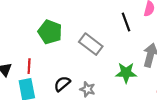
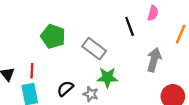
green star: (126, 73) -> (107, 77), moved

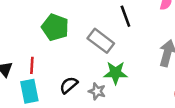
black line: (130, 26) -> (125, 16), moved

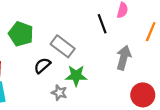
black line: (125, 16) -> (102, 24), moved
black semicircle: (69, 85) -> (42, 66), moved

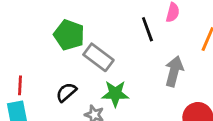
green pentagon: (21, 34) -> (69, 35), moved
black semicircle: (42, 66) -> (66, 92), moved

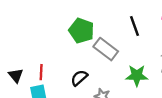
black line: (147, 29) -> (134, 26), moved
green star: (115, 94) -> (137, 76), moved

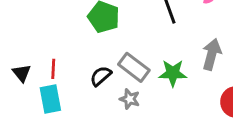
gray rectangle: (106, 49) -> (134, 67), moved

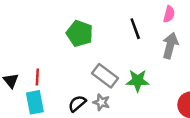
gray arrow: (212, 54) -> (170, 46), moved
black semicircle: (101, 76) -> (77, 104), moved

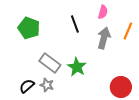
green star: (138, 81) -> (77, 67), turned 30

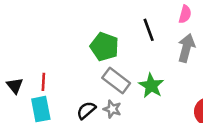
green pentagon: (29, 28) -> (104, 47), moved

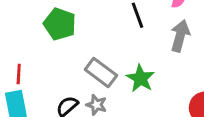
green pentagon: (104, 47) -> (60, 24), moved

